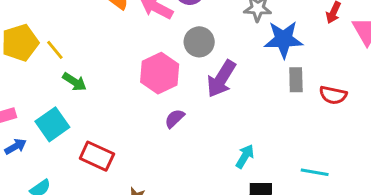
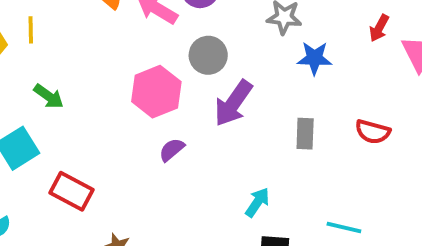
blue star: (284, 39) -> (314, 58), size x0.7
yellow line: (55, 50) -> (31, 30), moved, turned 35
gray rectangle: (296, 80) -> (305, 134), moved

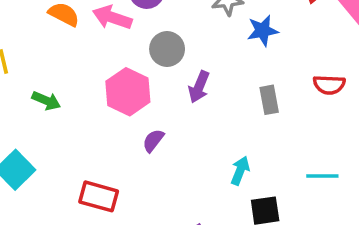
green arrow: (49, 96) -> (46, 101), moved
purple arrow: (233, 103) -> (199, 87), size x0.7
red rectangle: (71, 191) -> (99, 196), moved

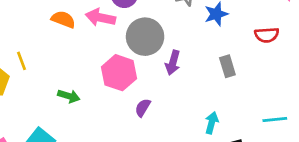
gray circle: (167, 49) -> (145, 37), size x1.4
red semicircle: (329, 85) -> (267, 35), moved
green arrow: (46, 101) -> (69, 96), moved

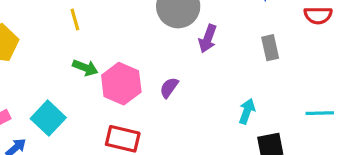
yellow line: (21, 61) -> (75, 19), moved
pink hexagon: (119, 73) -> (121, 84), moved

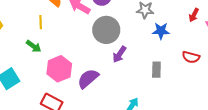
green arrow: (85, 68) -> (34, 46), moved
purple semicircle: (169, 88) -> (88, 79), size x1.6

